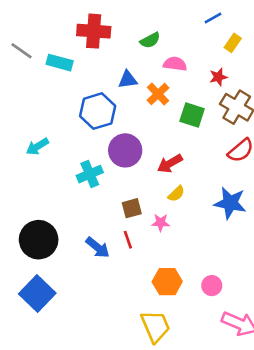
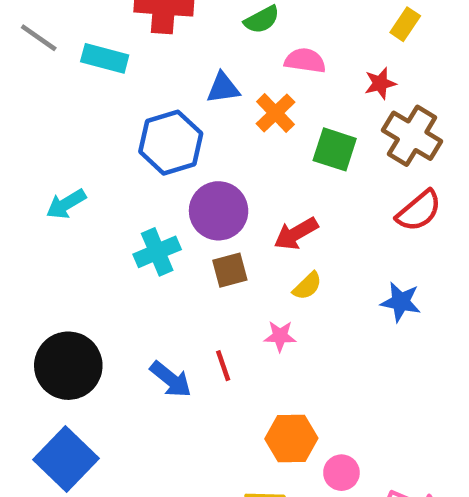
blue star: (230, 203) -> (401, 302), size x0.7
brown square: (132, 208) -> (230, 270), moved
pink circle: (212, 286) -> (341, 473), moved

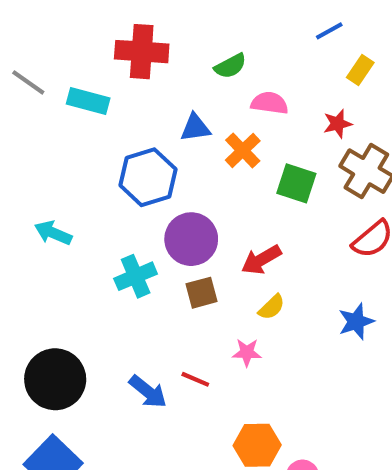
cyan arrow: (66, 204) -> (53, 233), turned 54
blue star: (401, 302) -> (356, 322), turned -30
red line: (223, 366) -> (195, 379), turned -48

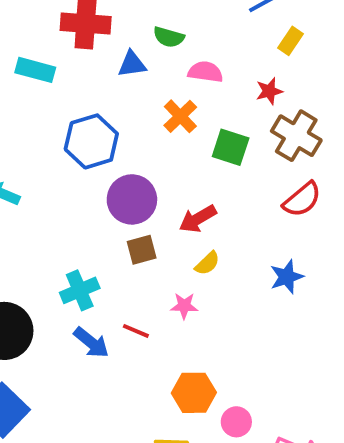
green semicircle: (230, 66) -> (169, 37), turned 44
blue triangle: (195, 128) -> (132, 64), moved
cyan cross: (136, 276) -> (80, 290), moved

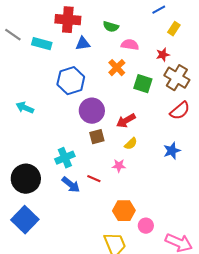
blue triangle: (132, 64) -> (83, 44), moved

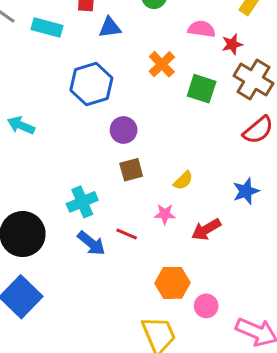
pink semicircle: (130, 45) -> (202, 29), moved
purple circle: (92, 111) -> (124, 130), size x0.7
red arrow: (126, 121) -> (206, 229), moved

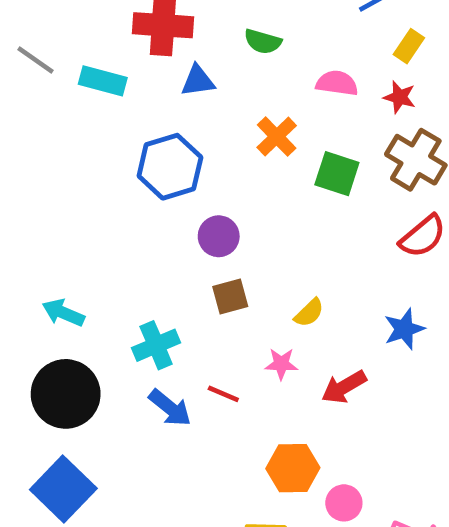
red star: (232, 44) -> (400, 97), moved, turned 30
cyan arrow: (21, 125) -> (63, 313), moved

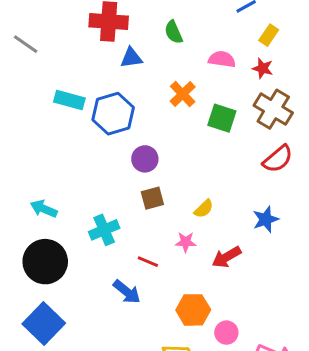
green semicircle: (263, 41) -> (174, 32), turned 50
cyan rectangle: (103, 81) -> (69, 100), moved
blue arrow: (170, 408) -> (127, 292), moved

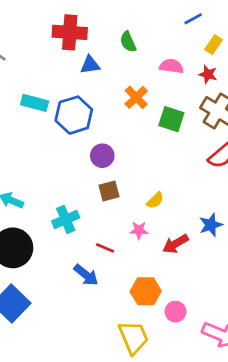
blue star: (266, 219) -> (211, 225), moved

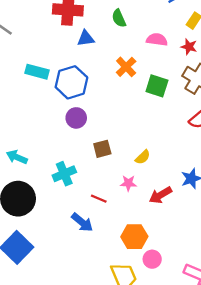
purple circle: (102, 156) -> (76, 118), moved
pink circle: (175, 312) -> (152, 259), moved

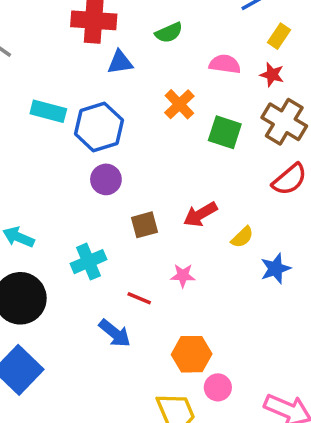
green semicircle: (119, 18) -> (169, 33), turned -90
yellow semicircle: (143, 157) -> (242, 237), moved
red arrow: (160, 195) -> (200, 214), moved

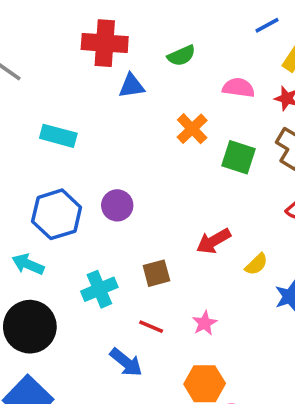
blue hexagon: (99, 127) -> (57, 214), moved
brown square: (144, 225) -> (156, 273), moved
pink star: (183, 276) -> (205, 323), moved, turned -30

